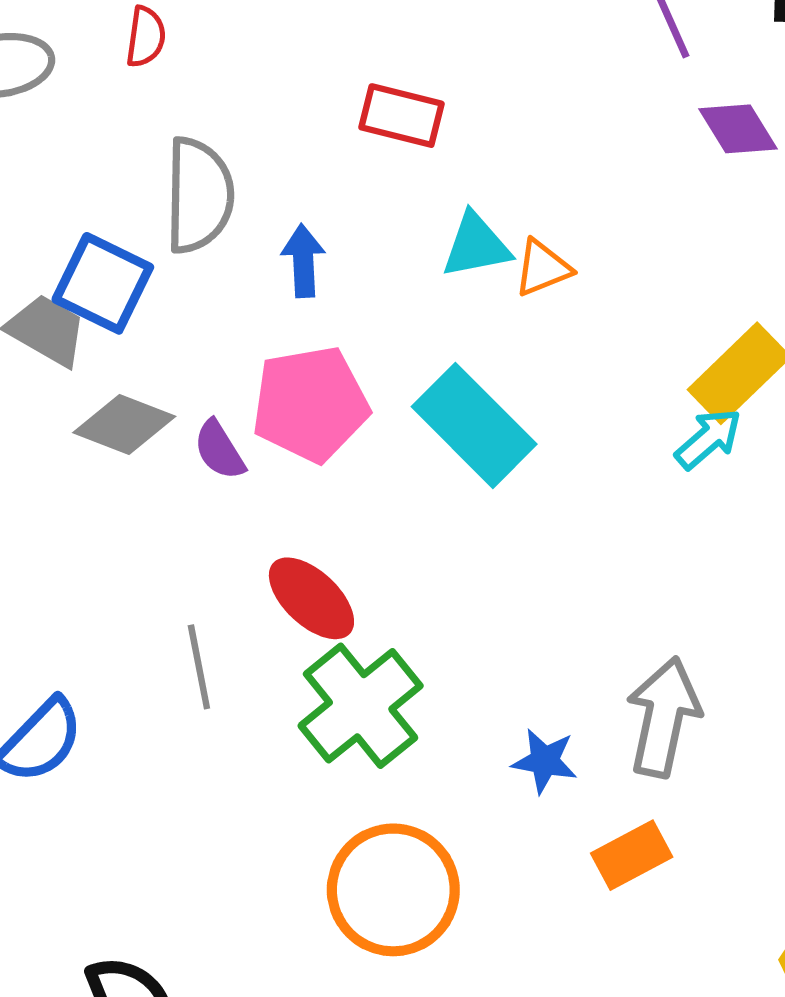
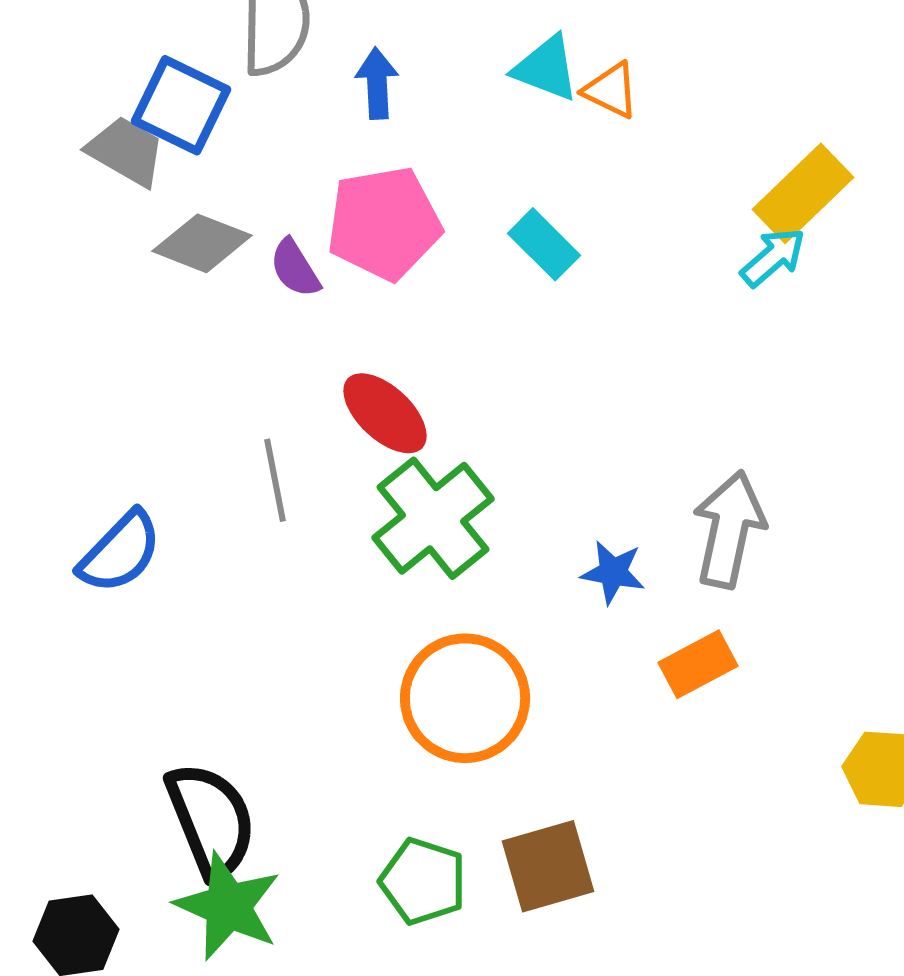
cyan triangle: (476, 245) -> (546, 68), turned 32
orange triangle: (543, 268) -> (611, 90), turned 48
cyan rectangle: (474, 425) -> (544, 244), size x0.6

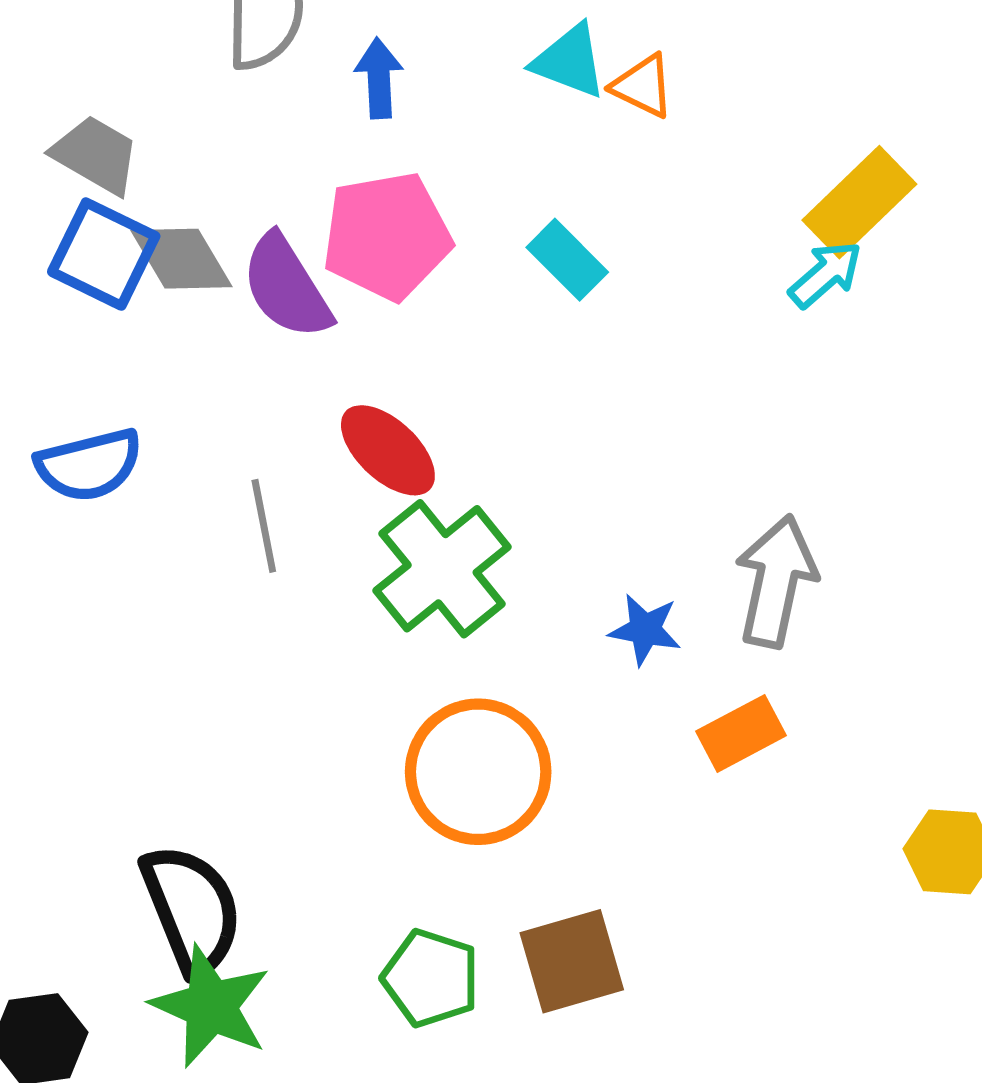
blue square: (181, 105) -> (104, 254), moved
gray diamond: (202, 243) -> (182, 259), turned 38
purple semicircle: (295, 268) -> (286, 287), size x1.6
blue semicircle: (120, 552) -> (89, 465), moved, turned 32

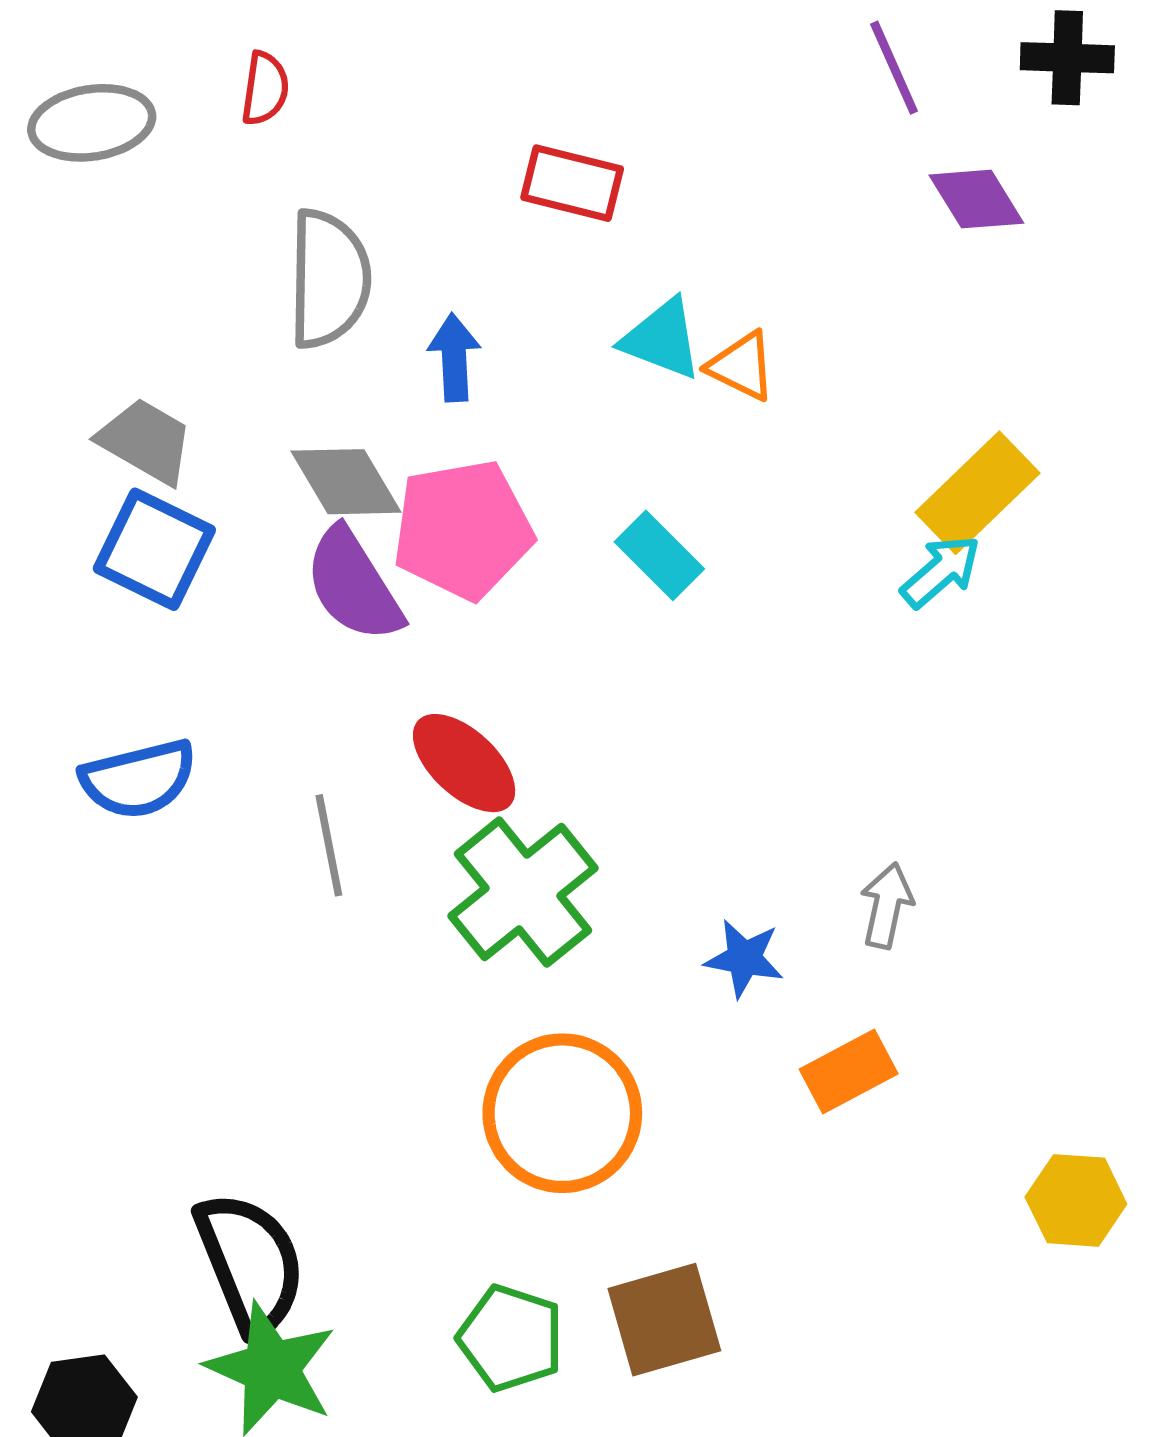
gray diamond: (182, 259) -> (346, 482), moved
gray arrow: (776, 581) -> (887, 906), size x0.6

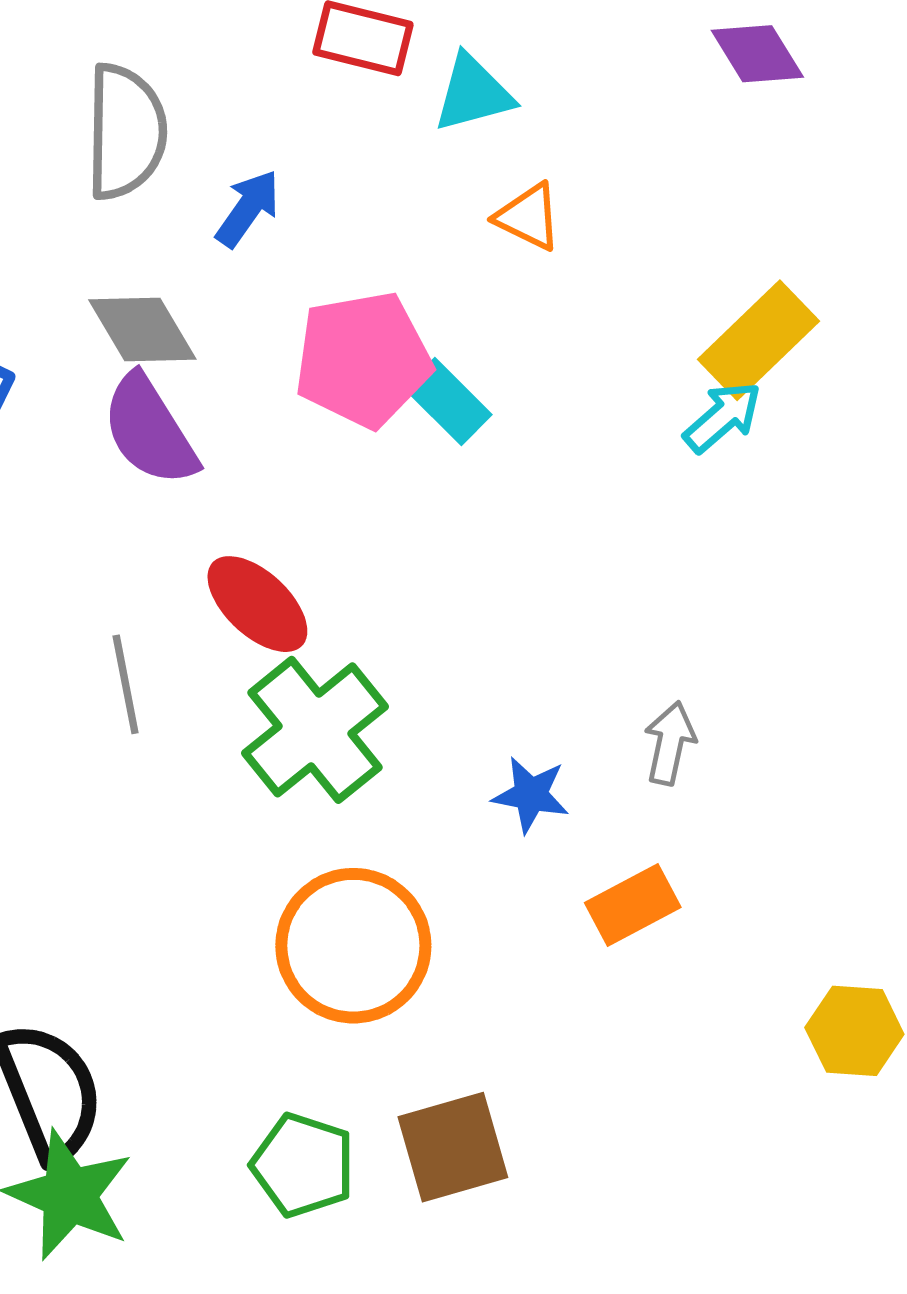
cyan triangle: (662, 339) -> (473, 93), moved, turned -36
blue arrow: (454, 358) -> (248, 208), turned 38
pink pentagon: (463, 530) -> (363, 359), moved

